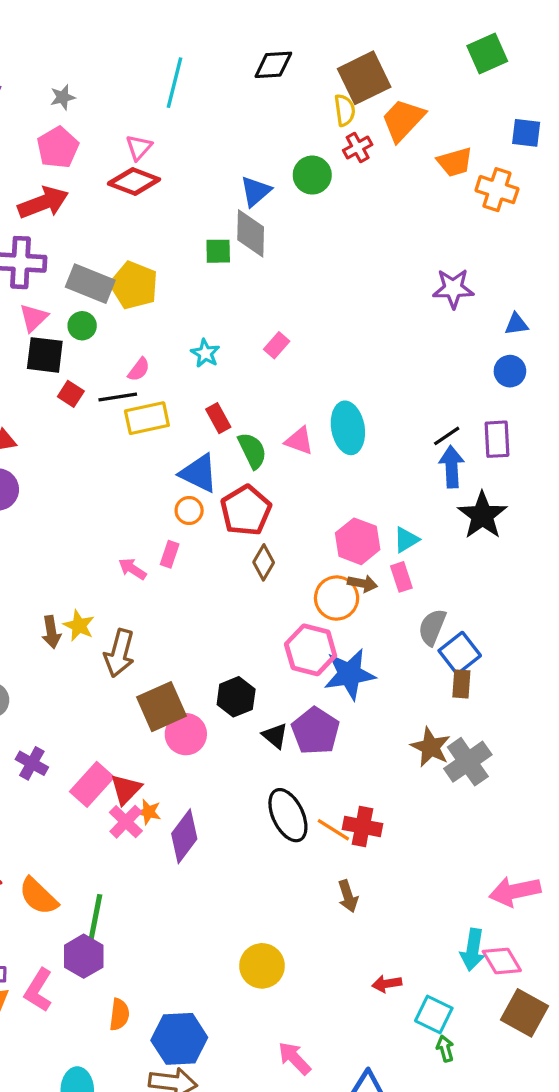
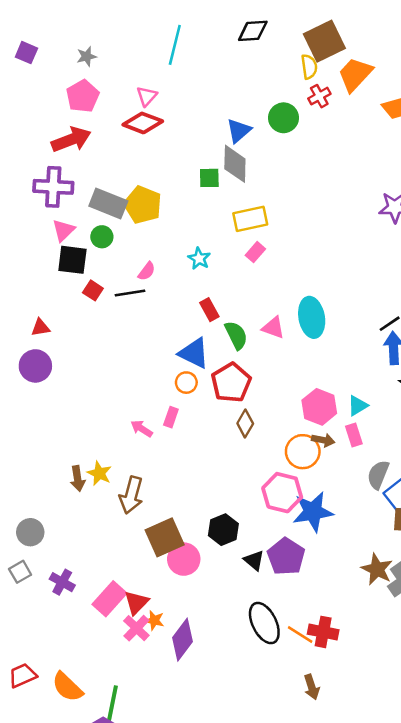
yellow rectangle: (147, 418) -> (250, 219), moved

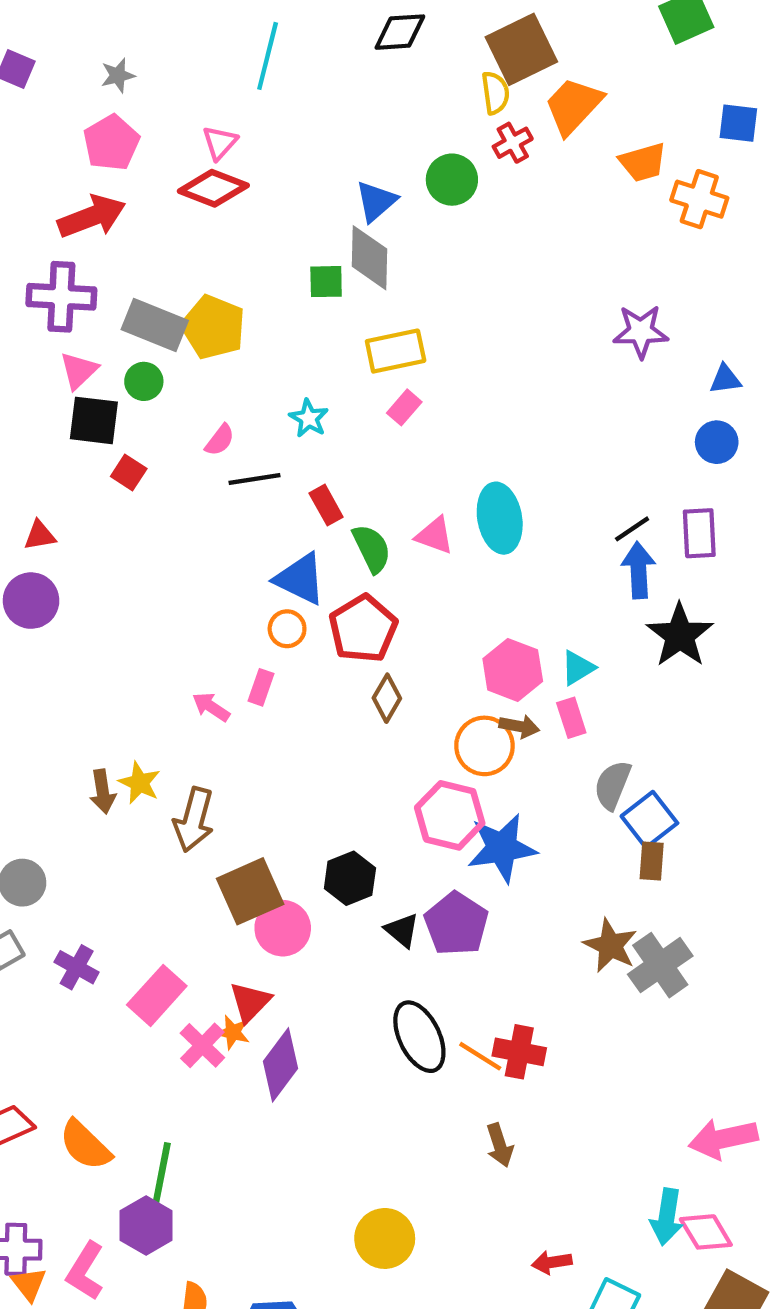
black line: (130, 293) -> (254, 479), moved
red triangle: (136, 603) -> (250, 1002), moved

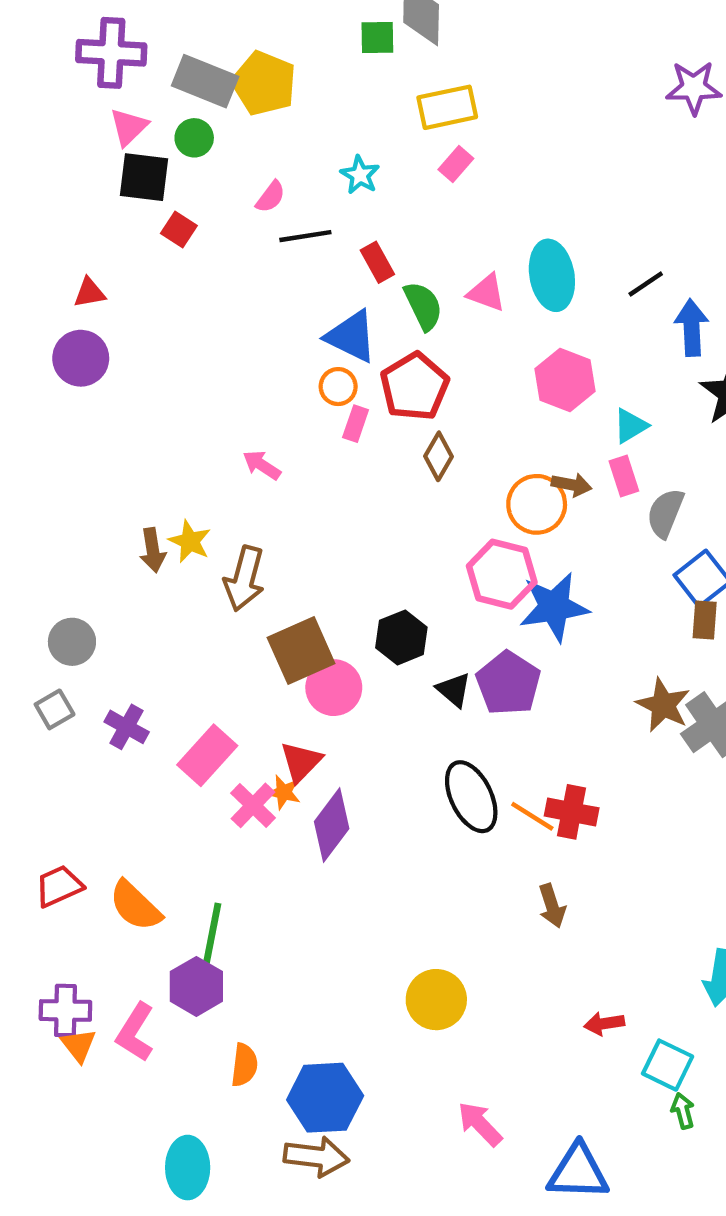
black line: (632, 529) -> (646, 284), moved
pink hexagon: (513, 670) -> (565, 380), moved
pink rectangle: (261, 687) -> (356, 424), moved
gray semicircle: (613, 785) -> (665, 513), moved

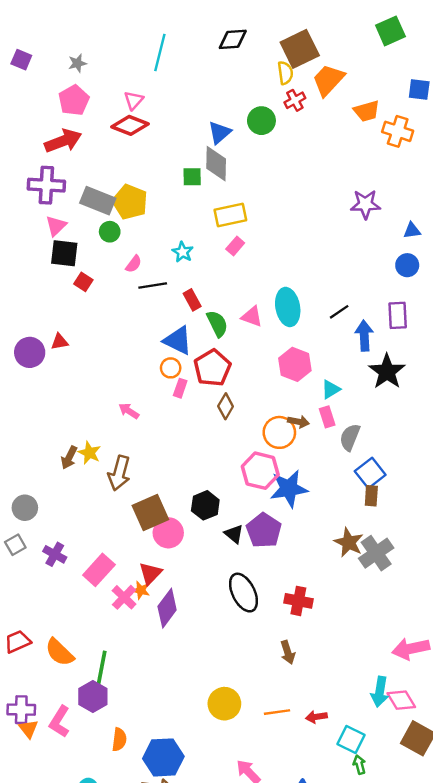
green circle: (194, 138) -> (110, 232), moved
red triangle: (89, 293) -> (60, 342), moved
brown arrow: (153, 550) -> (69, 458), turned 35
orange line: (532, 816) -> (277, 712), moved, turned -40

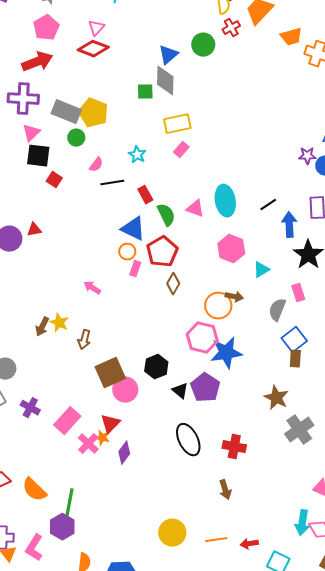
purple star: (365, 204) -> (307, 156), moved, size x0.7
pink rectangle: (327, 417) -> (298, 293), moved
brown arrow: (119, 473) -> (84, 340), size x0.7
gray cross: (376, 553) -> (299, 430), moved
purple diamond: (167, 608) -> (124, 453), size x0.7

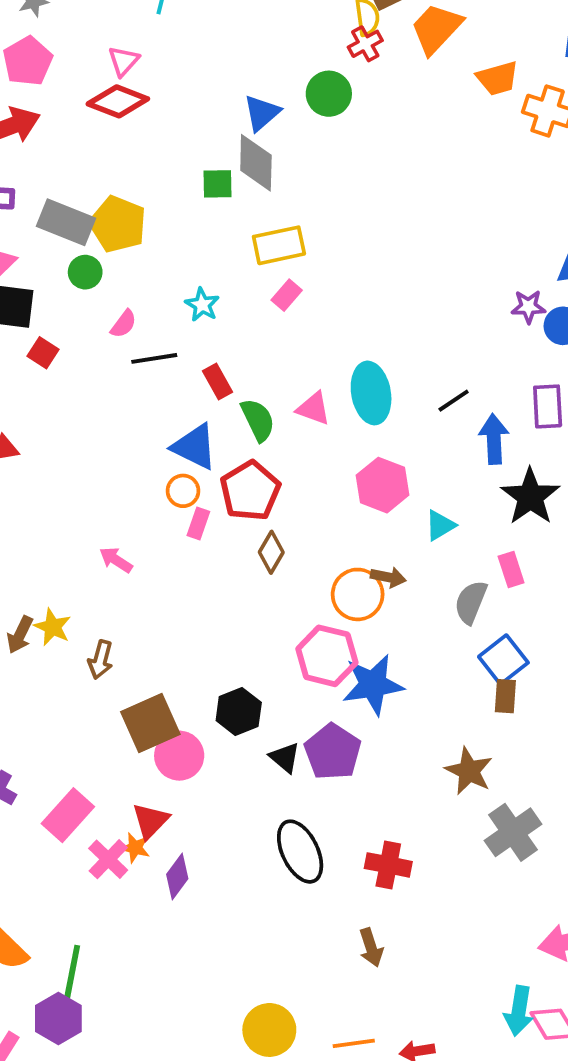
red cross: (231, 28) -> (365, 44), moved

